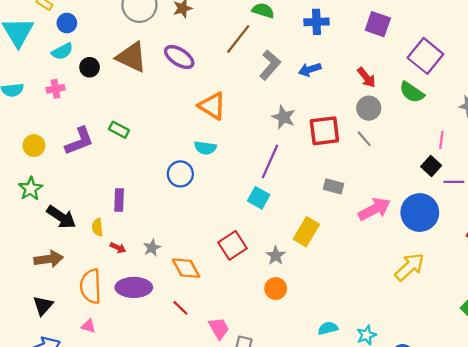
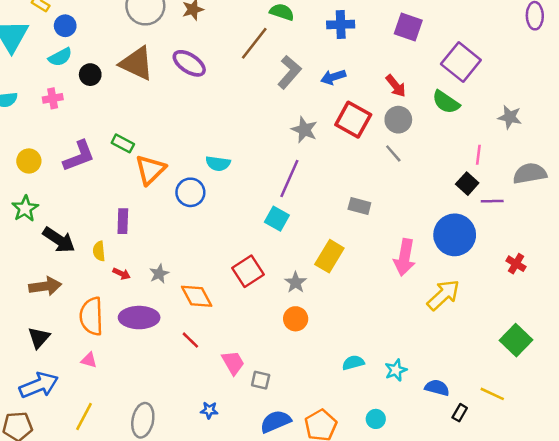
orange triangle: (212, 106) -> (150, 170), moved, turned 44
red square: (324, 131) -> (353, 120), moved, turned 36
pink arrow: (374, 209) -> (405, 257), moved, turned 128

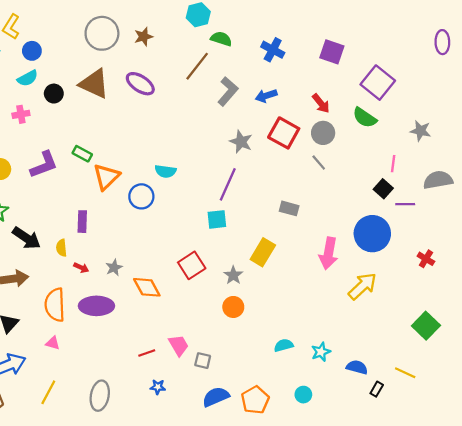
blue cross: (341, 24) -> (273, 50), turned 30
cyan square: (277, 219) -> (217, 219), turned -35
red line: (190, 340) -> (147, 353), moved, turned -63

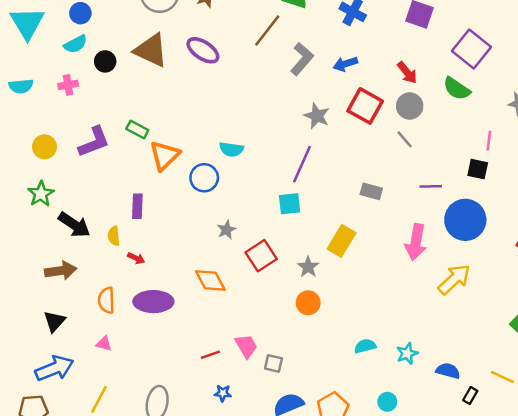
black square: (383, 189) -> (478, 169), turned -30
purple line: (405, 204) -> (431, 186), moved
gray star: (114, 268) -> (226, 230), moved
orange semicircle: (55, 305) -> (106, 300), size x0.7

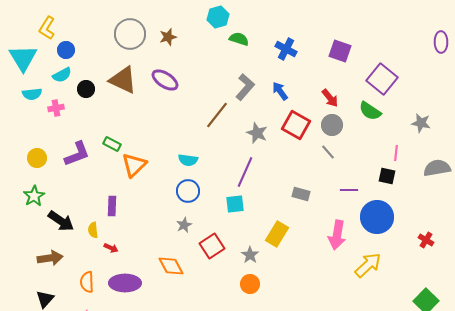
brown line: (267, 30) -> (217, 115), moved
blue arrow: (345, 64) -> (280, 91), turned 72
cyan semicircle: (21, 86) -> (32, 94), moved
blue circle: (204, 178) -> (188, 191), moved

